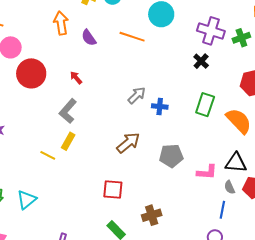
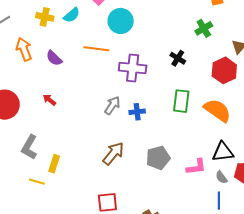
purple cross: (211, 31) -> (133, 68), moved
black cross: (201, 61) -> (178, 58), moved
gray L-shape: (68, 111) -> (29, 147), moved

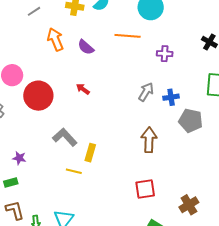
purple cross: (133, 68) -> (165, 54), size x0.6
gray L-shape: (29, 147) -> (65, 137), turned 110
brown arrow: (113, 153) -> (149, 140), turned -35
gray pentagon: (158, 158) -> (191, 121), moved, turned 30

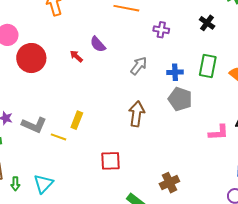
purple semicircle: (86, 47) -> (98, 44), moved
blue cross: (171, 97) -> (175, 72), moved
gray L-shape: (65, 137) -> (34, 125), moved, turned 150
red square: (145, 189) -> (111, 161), moved

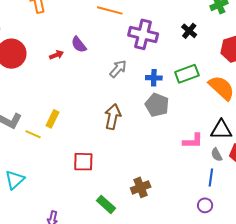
purple cross: (161, 30) -> (143, 34), size x1.8
red arrow: (76, 56) -> (56, 55), turned 112
green rectangle: (208, 66) -> (187, 74), turned 55

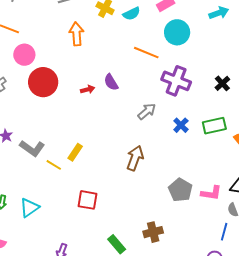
blue cross: (154, 78) -> (181, 125), turned 35
gray pentagon: (157, 105) -> (180, 190), moved
red square: (83, 162) -> (87, 200), moved

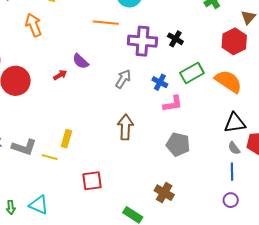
black cross: (222, 83) -> (175, 39), moved
pink L-shape: (211, 193) -> (173, 104), moved
cyan triangle: (29, 208) -> (39, 205), turned -45
brown cross: (153, 232) -> (164, 193), turned -30

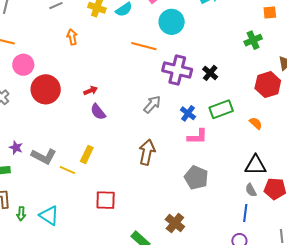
orange arrow: (33, 25) -> (72, 37), size x0.7
purple semicircle: (81, 61) -> (98, 112), moved
orange semicircle: (228, 81) -> (256, 123), size x0.5

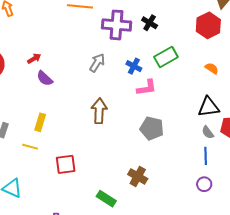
orange semicircle: (256, 123) -> (212, 68), moved
yellow line: (67, 170) -> (30, 147), moved

